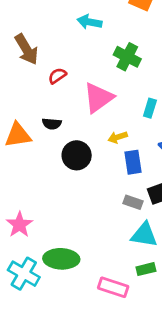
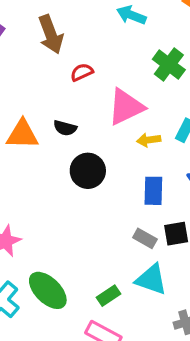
yellow arrow: (118, 137) -> (149, 140), moved
green ellipse: (61, 259) -> (48, 290), turned 32
green rectangle: (146, 269) -> (108, 296), moved, turned -30

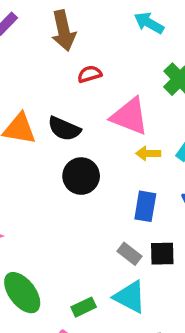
pink triangle: (126, 107) -> (130, 116), turned 39
black semicircle: (65, 128) -> (64, 129), size x1.4

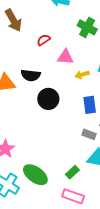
red semicircle: (90, 74) -> (44, 40), moved
pink triangle: (130, 116) -> (65, 57), size x0.7

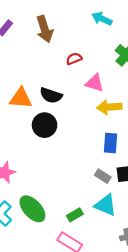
yellow arrow: (82, 75) -> (109, 107), size x1.5
black circle: (48, 99) -> (45, 125), moved

